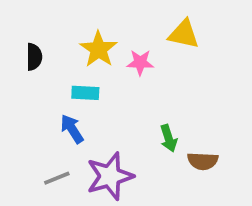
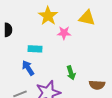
yellow star: (99, 49) -> (48, 16), moved
green arrow: (169, 138) -> (71, 73), moved

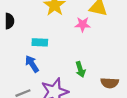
pink star: (64, 33) -> (83, 24), moved

